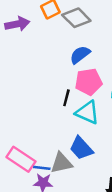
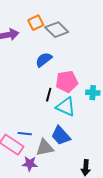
blue semicircle: (80, 55) -> (44, 60), moved
blue line: (42, 168) -> (25, 134), moved

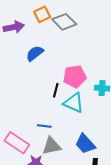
blue semicircle: (44, 60) -> (35, 53), moved
blue line: (25, 134) -> (44, 126), moved
blue trapezoid: (61, 136) -> (85, 144), moved

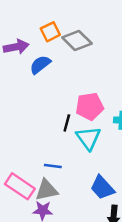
blue semicircle: (35, 53) -> (40, 65), moved
cyan triangle: (74, 103) -> (88, 138), turned 30
gray triangle: (52, 146) -> (47, 190), moved

